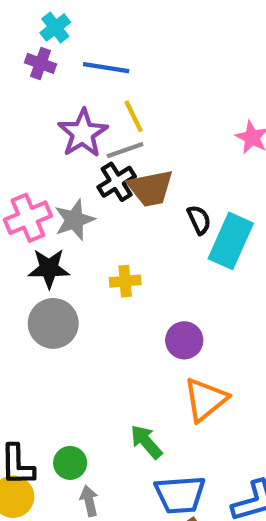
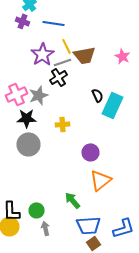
brown trapezoid: (150, 188) -> (84, 55), moved

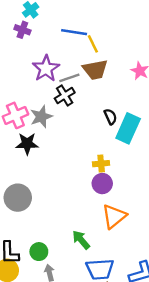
blue line: (54, 23) -> (74, 32), moved
yellow line: (66, 46) -> (93, 44), moved
yellow cross: (62, 124) -> (101, 164), moved
gray circle: (28, 144) -> (18, 198), moved

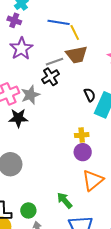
purple star: (46, 69) -> (21, 49), moved

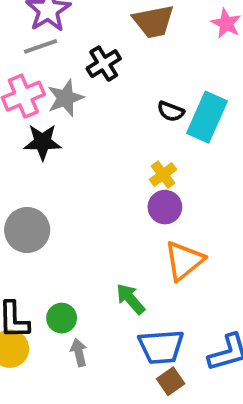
gray line: (55, 62) -> (41, 46), moved
black semicircle: (90, 95) -> (171, 111), moved, turned 136
yellow cross: (82, 135) -> (163, 175), turned -32

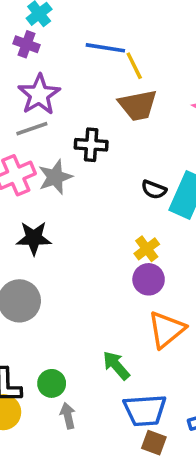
black cross: (104, 64) -> (91, 145), turned 36
black star: (42, 142) -> (34, 238), moved
brown square: (171, 381) -> (154, 443), turned -35

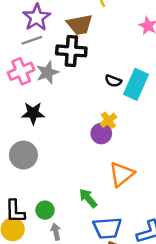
brown trapezoid: (138, 105) -> (80, 25), moved
black cross: (91, 145) -> (71, 51), size x1.4
purple circle: (149, 279) -> (101, 134), moved

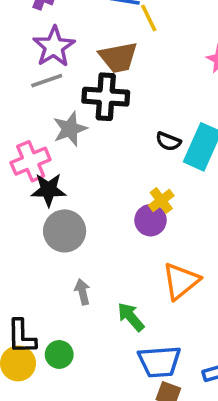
pink cross: (21, 71) -> (31, 161), moved
gray circle: (23, 155) -> (65, 231), moved
green circle: (45, 210) -> (59, 354), moved
gray arrow: (56, 232) -> (82, 292), moved

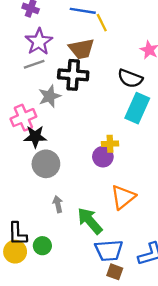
black semicircle: (168, 141) -> (130, 78), moved, size x1.5
yellow cross: (161, 201) -> (110, 144), turned 35
green arrow: (131, 317) -> (90, 221), size x1.4

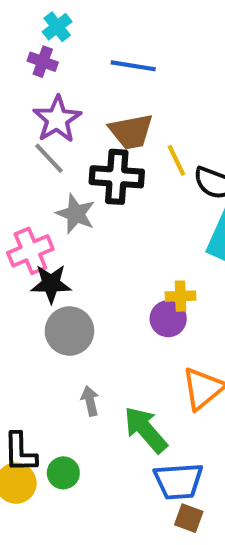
yellow line: (102, 23) -> (176, 160), moved
gray line: (34, 64) -> (49, 158), turned 66
gray star: (49, 96) -> (76, 214), turned -30

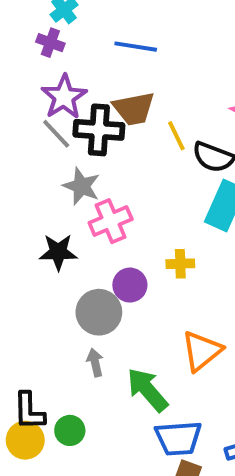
black cross: (117, 177) -> (99, 130), moved
pink cross: (30, 251) -> (111, 221), moved
purple circle: (168, 319) -> (130, 285), moved
gray circle: (69, 331) -> (99, 312), moved

